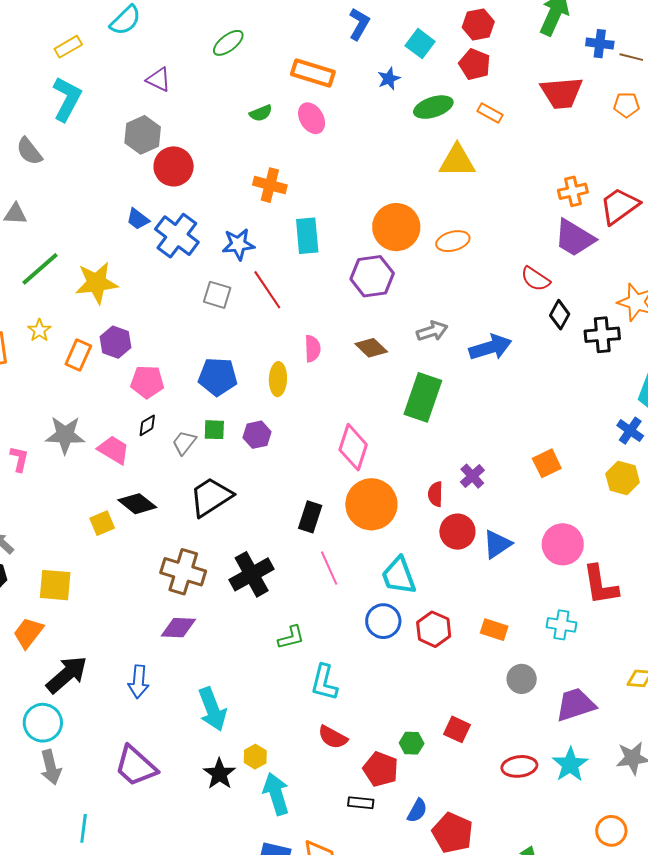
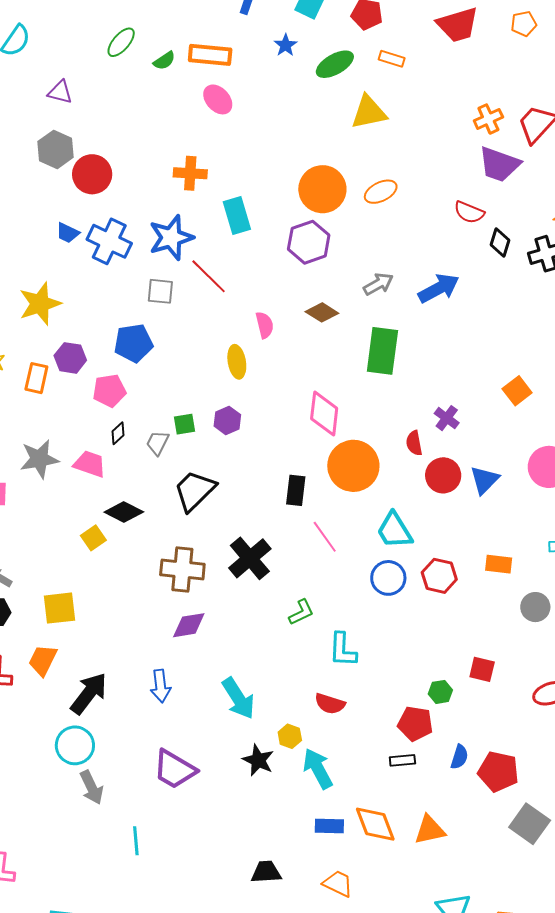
green semicircle: (261, 113) -> (164, 61), moved
blue star: (238, 244) -> (171, 238), size x1.4
blue pentagon: (218, 377) -> (133, 343), moved
red semicircle: (333, 737) -> (330, 704), moved

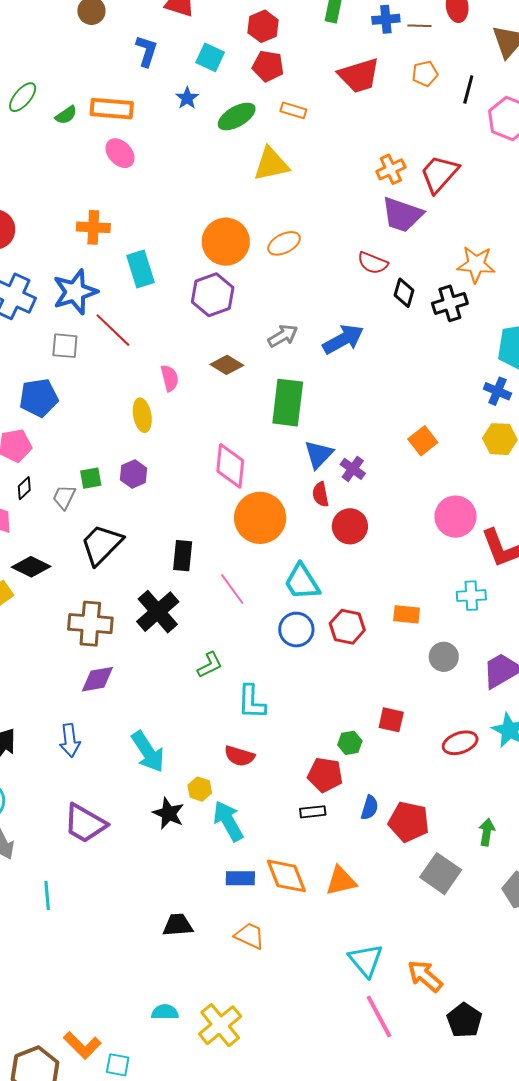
blue triangle: (484, 480) -> (319, 454), moved
black rectangle: (296, 490) -> (183, 556), moved

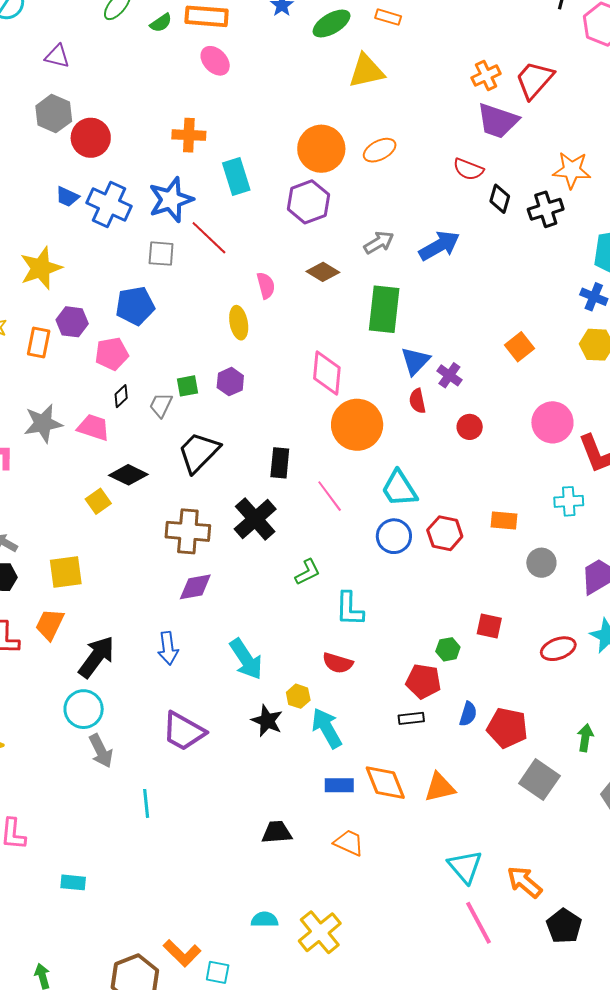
red circle: (350, 526) -> (470, 427), moved, size x0.7

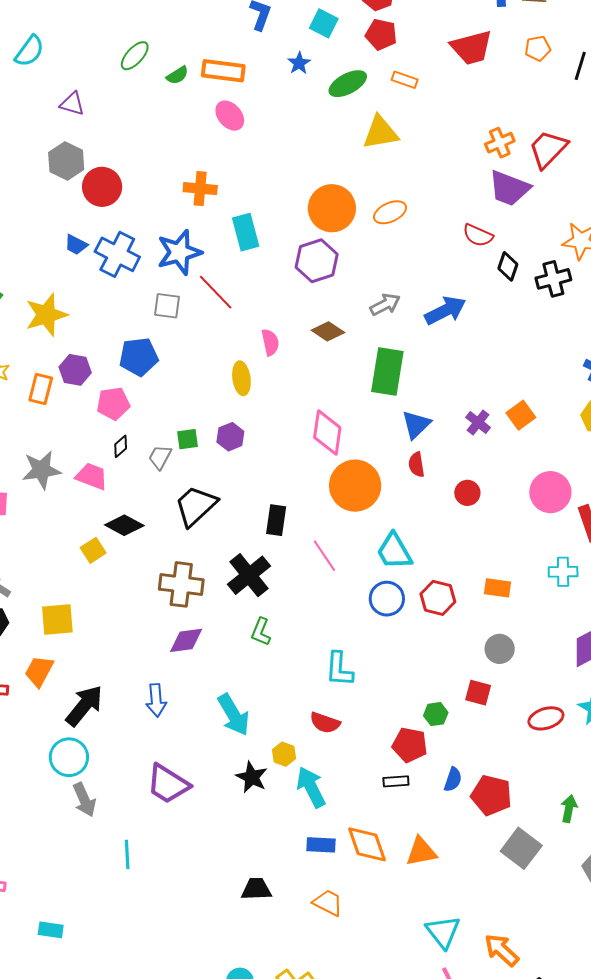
purple cross: (449, 375) -> (478, 422), moved
gray circle: (541, 563) -> (500, 649), moved
green L-shape: (307, 572) -> (261, 632), moved, turned 136

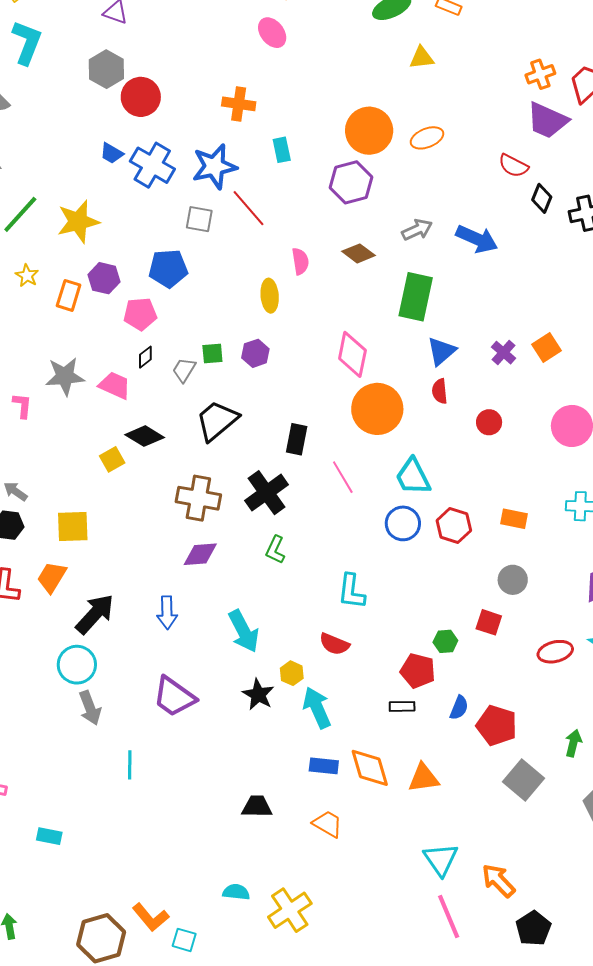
yellow triangle: (380, 133) -> (422, 58), size x0.7
cyan rectangle: (246, 232) -> (282, 150), size x0.7
blue arrow: (445, 311) -> (477, 239), turned 48

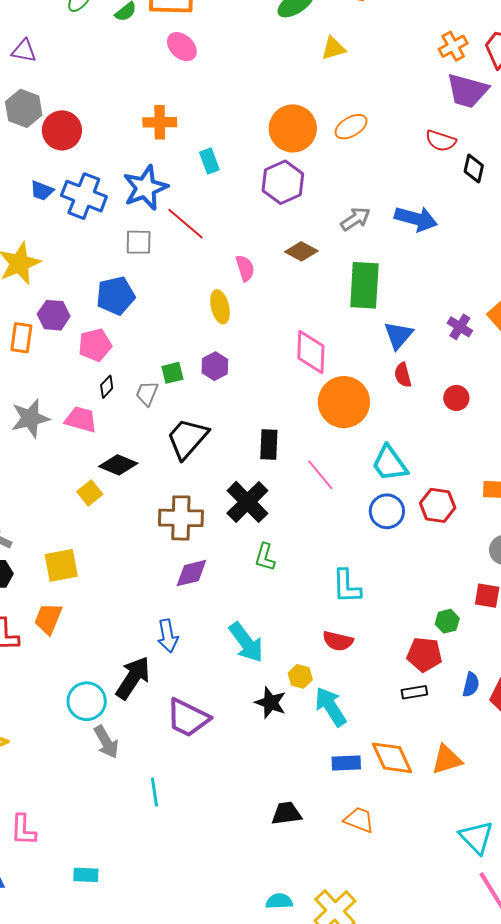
black arrow: (95, 614) -> (133, 678), moved

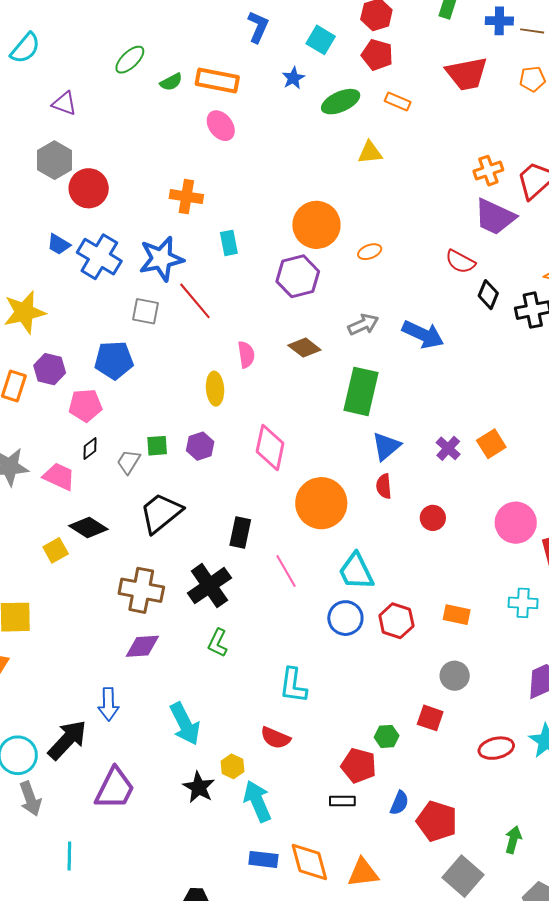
orange ellipse: (351, 127) -> (370, 252), moved, size x0.7
pink diamond: (311, 352) -> (270, 447), moved
purple trapezoid: (188, 718) -> (115, 788), turned -99

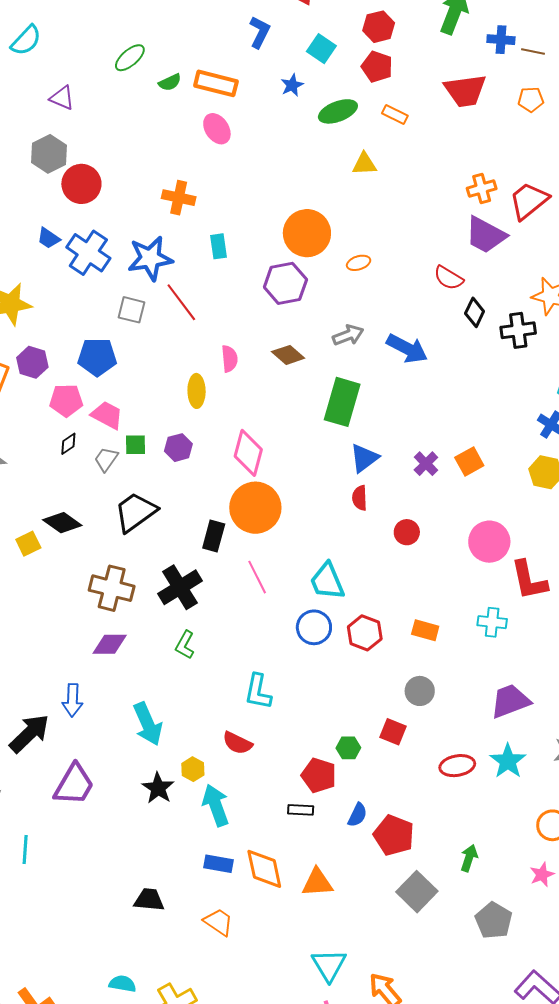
pink trapezoid: (59, 476) -> (107, 415), moved
orange circle: (321, 503) -> (255, 508), moved

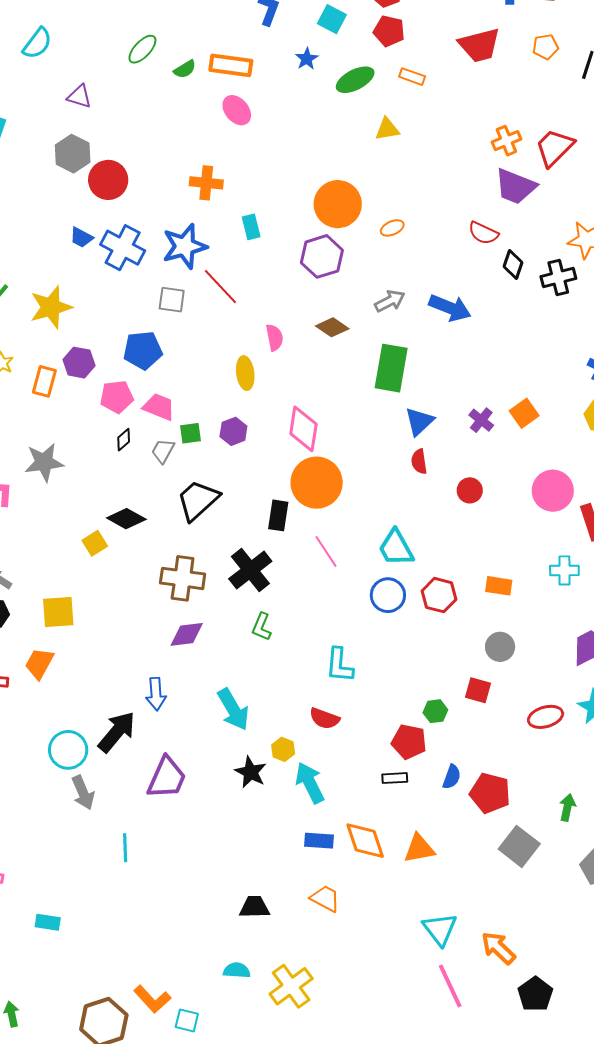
black trapezoid: (149, 900) -> (254, 907), moved

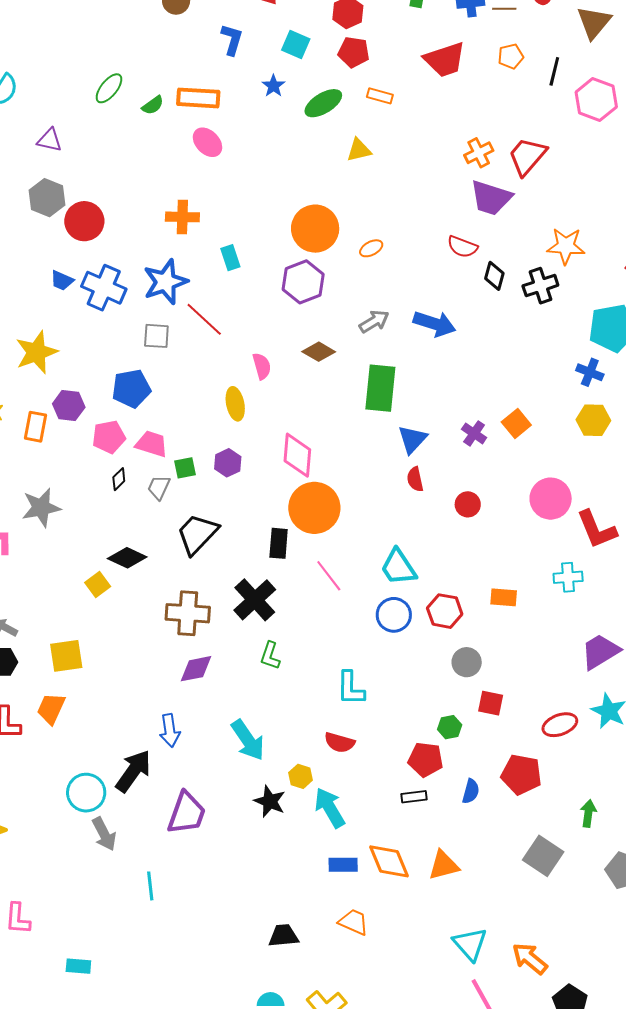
gray circle: (500, 647) -> (467, 662), moved
red pentagon: (490, 793) -> (521, 775), moved

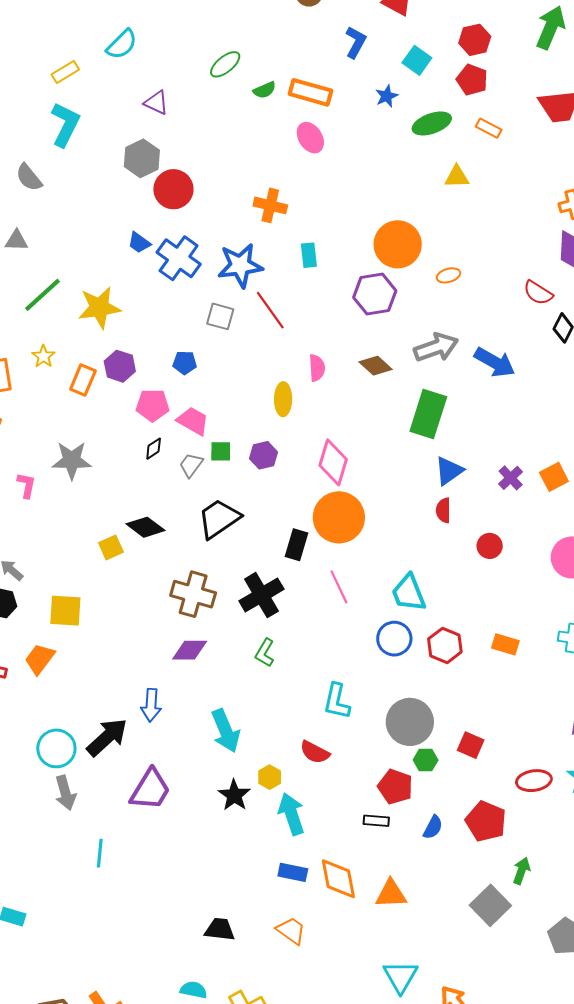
gray arrow: (374, 321) -> (436, 347), size x1.4
blue pentagon: (131, 389) -> (185, 363), size x0.6
gray circle: (467, 662) -> (410, 722), moved, size x1.6
green arrow: (588, 813) -> (521, 871), moved

